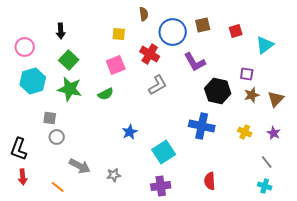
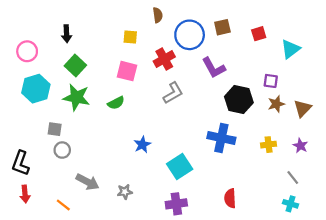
red cross: (150, 54) -> (164, 59), turned 30
pink square: (116, 65) -> (127, 71), turned 36
yellow cross: (245, 132) -> (269, 145), turned -32

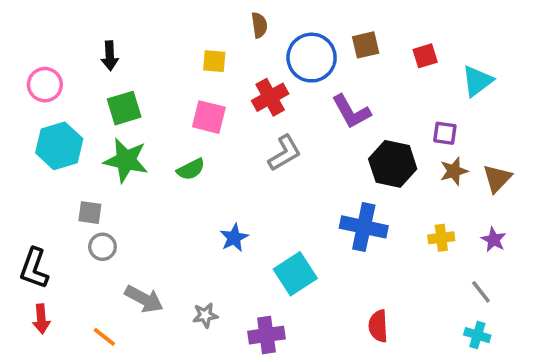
green square: (75, 66) -> (124, 108), turned 30
purple cross: (176, 204) -> (267, 335), moved

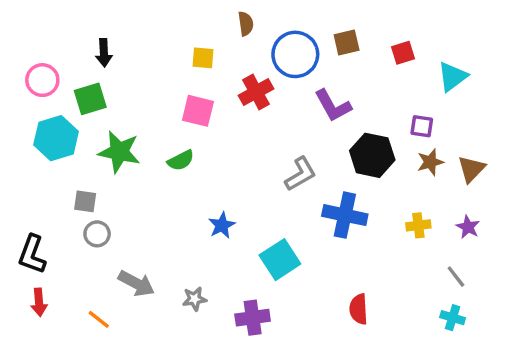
green square: (124, 108) -> (90, 99), moved
gray L-shape: (285, 153) -> (300, 174), moved

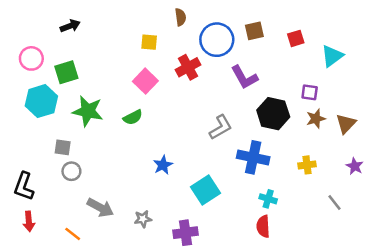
black arrow: (104, 53) -> (70, 26), moved, turned -108
pink square: (198, 111) -> (145, 81), turned 30
purple star: (468, 227) -> (355, 166), moved
cyan cross: (453, 318) -> (268, 199), moved

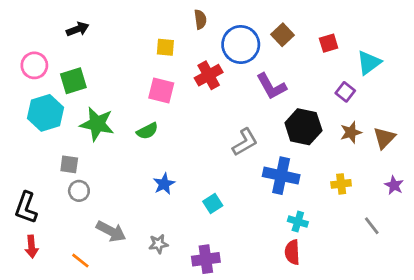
brown square: (254, 31) -> (283, 35), turned -30
pink square: (145, 81) -> (161, 91), turned -30
purple square: (310, 92) -> (345, 92), moved, turned 30
blue star: (163, 165) -> (164, 184), moved
cyan square: (206, 190) -> (213, 203), moved, size x0.6

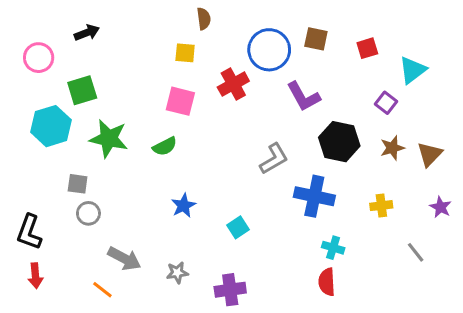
brown semicircle: (200, 19) -> (204, 19), moved
brown square: (283, 35) -> (316, 39), turned -35
pink circle: (34, 65) -> (39, 58), moved
orange line: (80, 261) -> (102, 290), moved

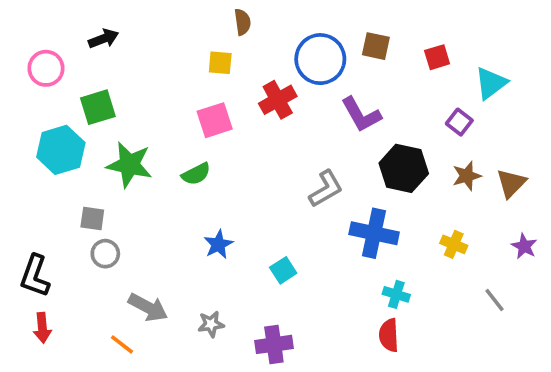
pink square: (180, 101) -> (215, 120), turned -32
yellow cross: (381, 206) -> (454, 244), turned 30

